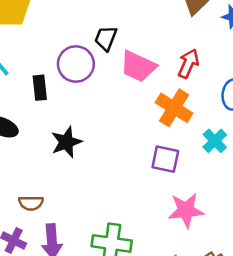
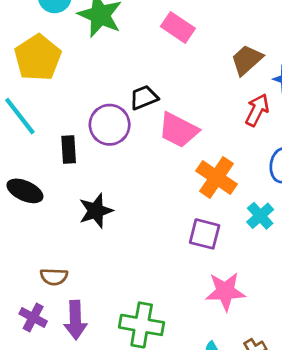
black trapezoid: (106, 38) -> (144, 97), turned 44
red arrow: (188, 64) -> (257, 110), moved

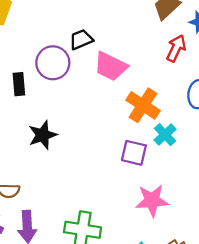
cyan cross: (260, 216) -> (165, 135), moved

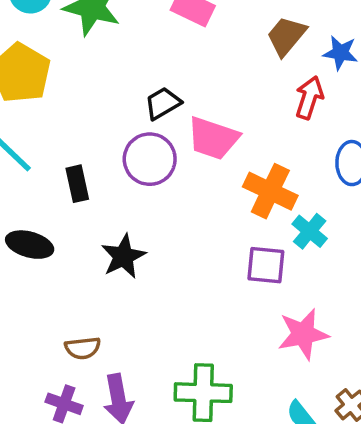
purple circle: (53, 63) -> (150, 159), moved

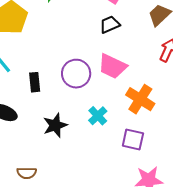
black trapezoid: (163, 103) -> (110, 25), moved
cyan cross: (310, 231) -> (98, 116), moved

